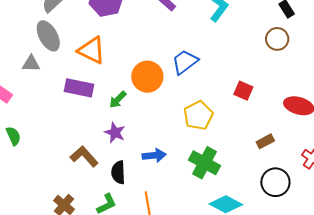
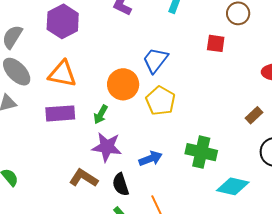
red square: (243, 91) -> (216, 43), moved
yellow pentagon: (198, 115) -> (160, 101), moved
purple star: (115, 133) -> (107, 147), size x1.4

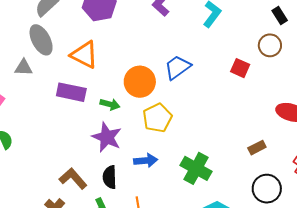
yellow pentagon: (160, 101) -> (157, 118), moved
green arrow: (101, 114) -> (110, 104), turned -120
brown L-shape: (84, 178) -> (73, 178), moved

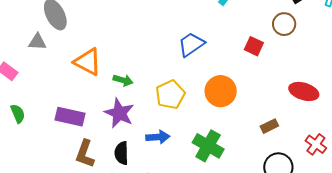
orange triangle: (84, 55) -> (88, 62), moved
orange circle: (140, 82) -> (221, 91), moved
purple rectangle: (71, 92) -> (70, 117), moved
brown L-shape: (73, 178) -> (85, 154), turned -120

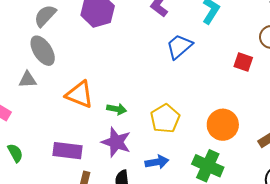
blue trapezoid: (191, 44) -> (179, 46), moved
orange circle: (221, 91) -> (223, 125), moved

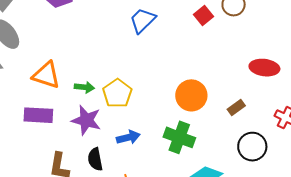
red square: (243, 62) -> (203, 15), moved, turned 36
yellow pentagon: (165, 119) -> (117, 93), moved
purple rectangle: (68, 151) -> (38, 115), moved

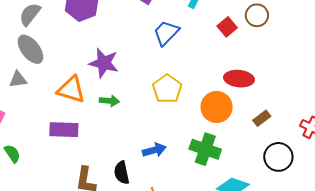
red ellipse: (264, 68) -> (239, 79), moved
yellow pentagon: (117, 93) -> (167, 89), moved
purple star: (86, 120) -> (104, 63), moved

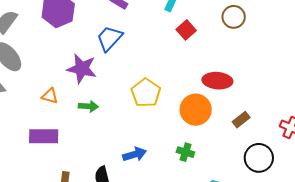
red square: (227, 27) -> (186, 30), moved
blue trapezoid: (166, 33) -> (109, 38), moved
orange triangle: (71, 90) -> (50, 96), size x0.6
green cross: (205, 149) -> (185, 152), size x0.6

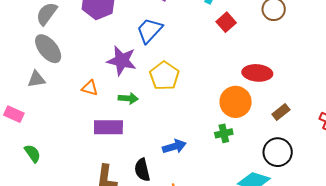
yellow pentagon: (146, 93) -> (164, 76), moved
purple rectangle: (44, 136) -> (108, 127), moved
green cross: (185, 152) -> (224, 133), moved, turned -30
black circle: (259, 158) -> (278, 152), moved

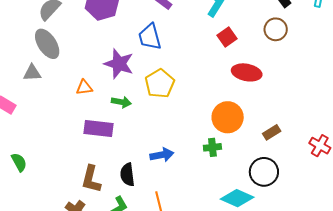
blue trapezoid: (149, 30) -> (150, 37), turned -64
red ellipse: (257, 73) -> (247, 72), moved
orange triangle: (90, 88) -> (84, 87), turned -30
green semicircle: (32, 153) -> (19, 162), moved

